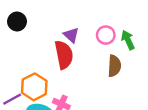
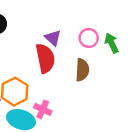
brown semicircle: (114, 66) -> (82, 70), moved

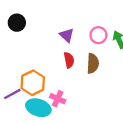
red semicircle: (45, 58) -> (69, 60), moved, size x0.6

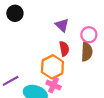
pink circle: (98, 35) -> (89, 35), moved
orange hexagon: (33, 83) -> (52, 67), moved

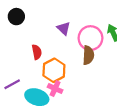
pink circle: (89, 35) -> (90, 38), size x1.5
red semicircle: (64, 49) -> (37, 52), moved

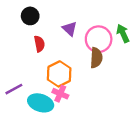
black circle: (16, 17) -> (30, 16), moved
red semicircle: (37, 52) -> (39, 44), moved

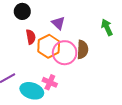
pink circle: (99, 39) -> (65, 53), moved
orange hexagon: (59, 74) -> (49, 46), moved

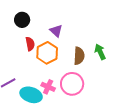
green arrow: (107, 27) -> (100, 52), moved
pink circle: (65, 53) -> (72, 84), moved

